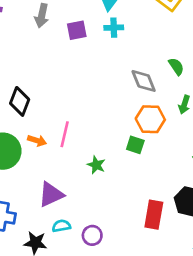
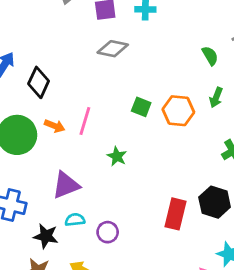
gray diamond: (144, 81) -> (113, 49), moved, turned -60
green square: (135, 145) -> (141, 107), moved

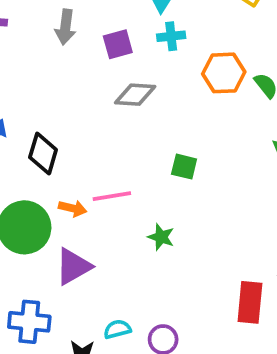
orange hexagon: (178, 111) -> (224, 73), moved
pink line: (85, 121) -> (112, 196), turned 72
purple triangle: (66, 185) -> (73, 266), moved

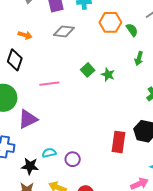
green square: (184, 167) -> (88, 70), turned 32
orange arrow: (73, 208) -> (25, 35), moved
green star: (161, 237) -> (108, 75), moved

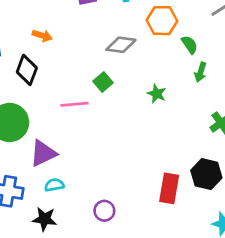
green semicircle: (132, 30) -> (190, 45), moved
gray diamond: (64, 31) -> (121, 45), moved
green square: (88, 70) -> (103, 82), moved
cyan semicircle: (49, 153) -> (54, 185), moved

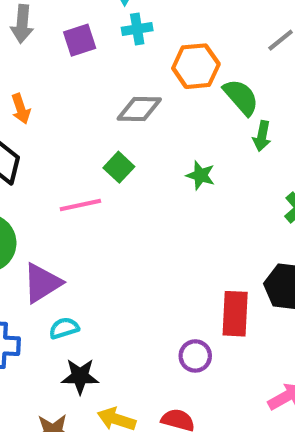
orange arrow: (42, 36) -> (21, 109), turned 60
green semicircle: (190, 45) -> (241, 97), size x1.4
purple circle: (104, 211) -> (195, 356), moved
black star: (45, 219) -> (80, 376), moved

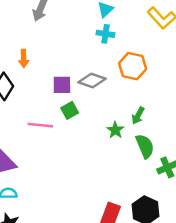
purple square: (80, 40) -> (62, 85), moved
green semicircle: (241, 97) -> (145, 146), moved
green arrow: (262, 136) -> (138, 116), moved

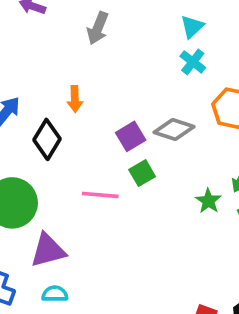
cyan cross: (105, 34) -> (193, 62), turned 30
purple square: (62, 85) -> (131, 136), turned -30

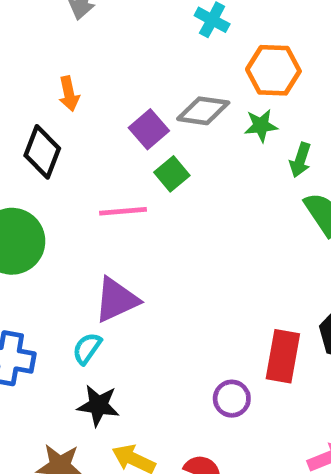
green star: (208, 201) -> (261, 126), moved, turned -30
purple triangle: (48, 250) -> (116, 300), moved
cyan semicircle: (55, 294) -> (87, 348), turned -45

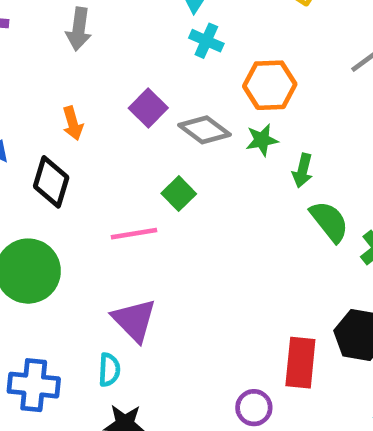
gray diamond: (203, 111) -> (205, 130), turned 33
purple square: (149, 129) -> (148, 108), moved
purple triangle: (116, 300) -> (134, 320), turned -45
cyan semicircle: (87, 348) -> (109, 370), turned 152

